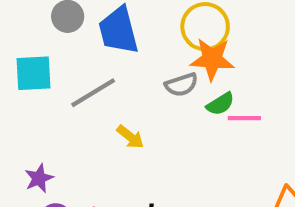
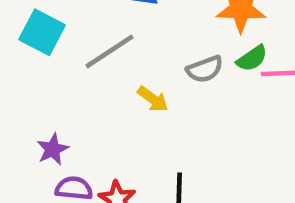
cyan square: (33, 73) -> (42, 32), turned 33
gray semicircle: (181, 85) -> (205, 69), moved

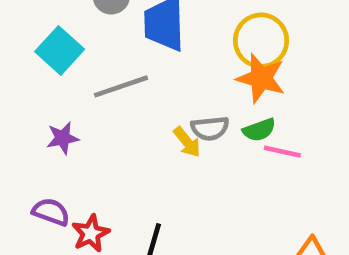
yellow arrow: (153, 99) -> (187, 142), moved
purple star: (53, 149) -> (63, 138), moved

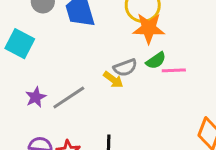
gray line: (121, 86) -> (69, 97), moved

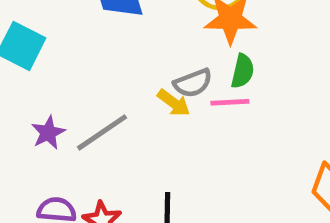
green semicircle: (156, 61) -> (243, 71), turned -42
pink line: (174, 70) -> (230, 102), moved

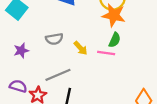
gray semicircle: (193, 83) -> (54, 39), moved
gray line: (102, 132) -> (58, 75), moved

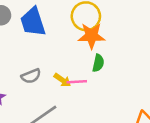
pink line: (106, 53) -> (77, 82), moved

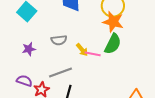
green semicircle: (98, 63) -> (113, 44), size x1.5

